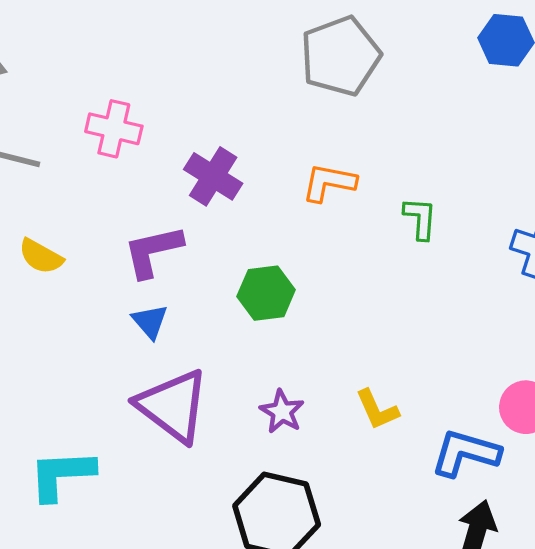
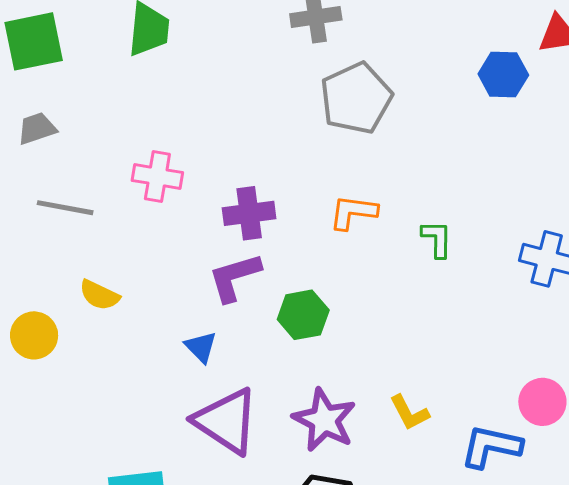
purple cross: (213, 176) -> (249, 213), turned -36
purple L-shape: (153, 251) -> (235, 277), moved
purple star: (282, 412) -> (324, 420), size x1.6

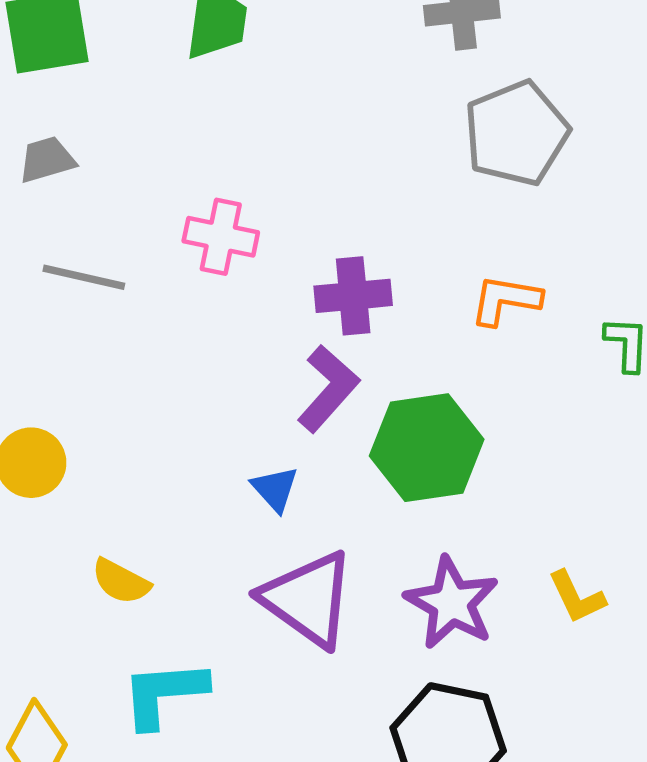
purple L-shape: (235, 277) -> (328, 389), turned 146
yellow semicircle: (99, 295) -> (121, 581), moved
green hexagon: (303, 315) -> (427, 448), size x1.5

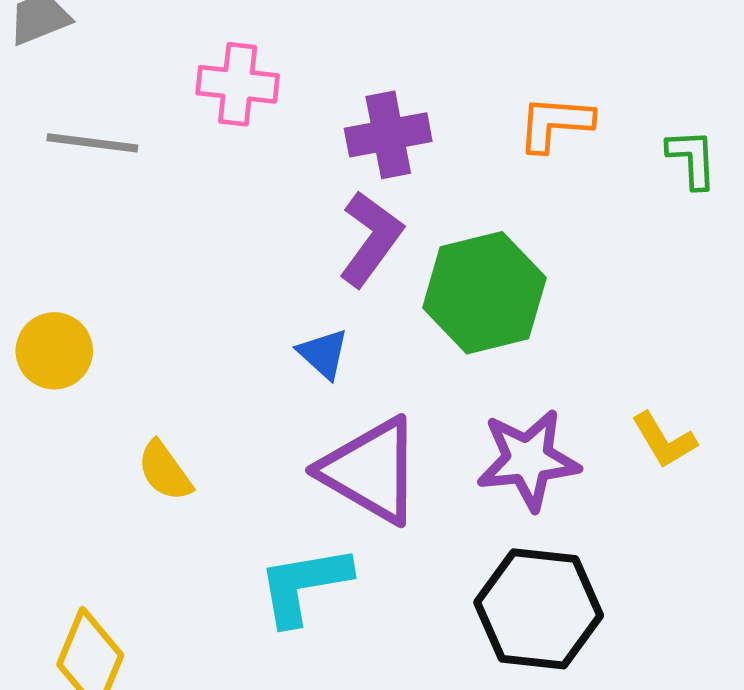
yellow semicircle: (121, 581) -> (165, 471), turned 32
purple star: (452, 603) -> (528, 460), turned -30
cyan L-shape: (164, 694) -> (304, 585), moved

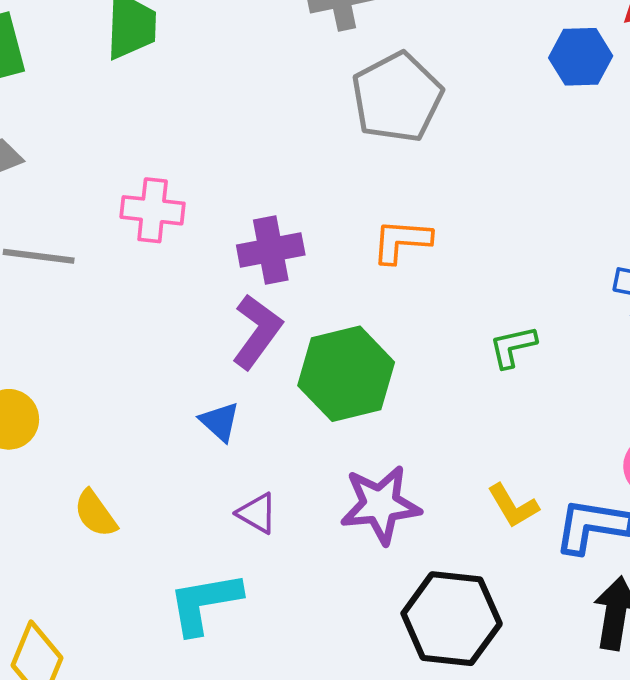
green L-shape: (692, 159) -> (513, 347), moved, turned -100
yellow L-shape: (664, 440) -> (513, 506), moved
purple triangle: (371, 471) -> (257, 513), size x0.5
black hexagon: (539, 609) -> (452, 619), moved

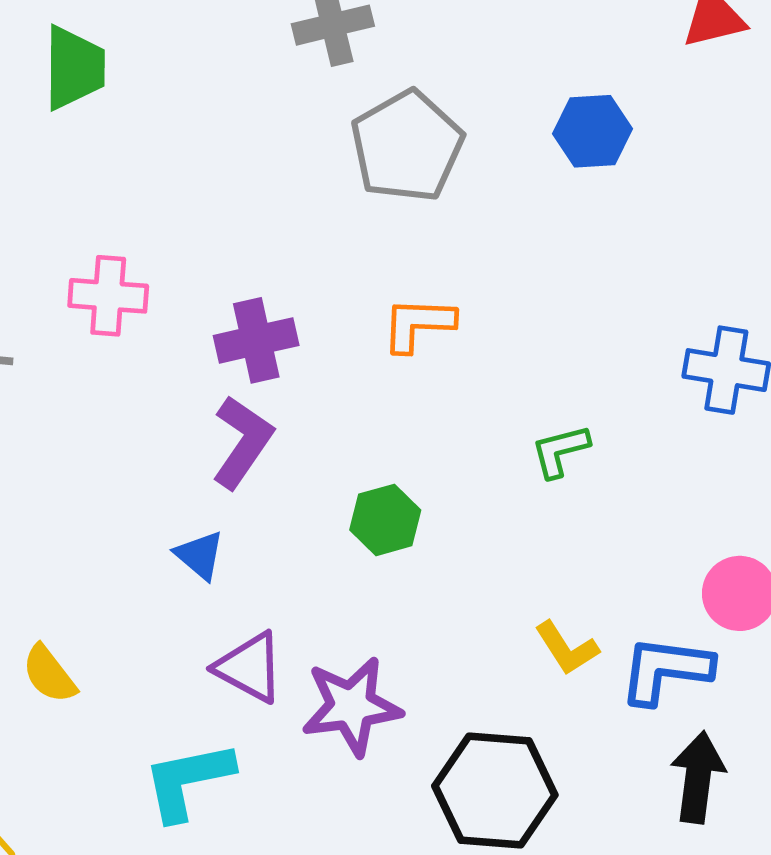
blue hexagon: (581, 57) -> (592, 131), moved
green hexagon: (346, 374) -> (385, 520), moved, size x0.6
purple star: (380, 505) -> (352, 706), moved
purple triangle: (257, 513) -> (250, 667), size x1.4

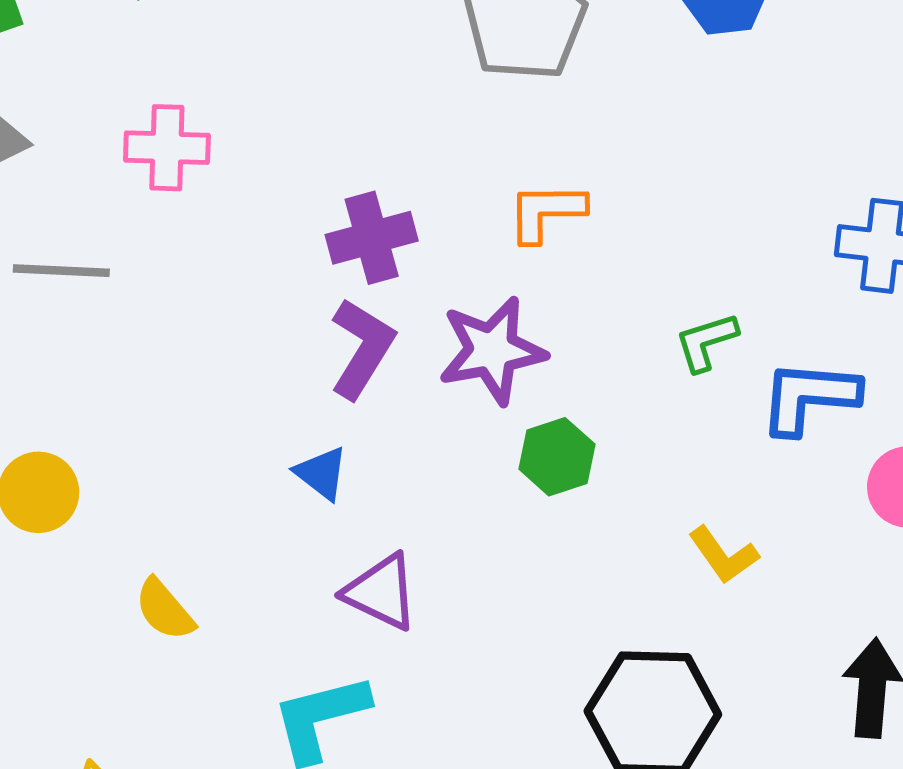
pink cross: (108, 296) -> (167, 148), moved
green hexagon: (385, 520) -> (557, 457), moved
blue L-shape: (666, 670) -> (809, 397), moved
purple star: (352, 706) -> (492, 350), moved

